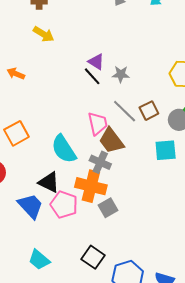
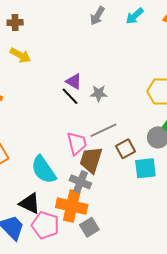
gray line: (125, 111) -> (103, 130), turned -68
brown square: (149, 111) -> (125, 149), moved
brown trapezoid: (111, 141) -> (91, 160), turned 56

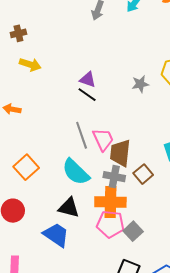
gray star: (99, 93) -> (140, 84), moved
gray line: (103, 130) -> (82, 135), moved, turned -72
brown square: (125, 149) -> (143, 174), moved
pink pentagon: (45, 225) -> (110, 224), moved
gray square: (89, 227) -> (133, 231), moved

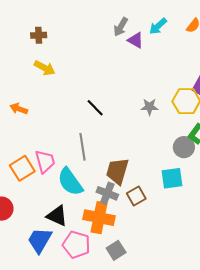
purple triangle: (88, 80) -> (136, 40), moved
pink trapezoid: (103, 139) -> (45, 161), moved
pink pentagon: (110, 224) -> (76, 245), moved
blue trapezoid: (56, 235) -> (40, 240), turned -104

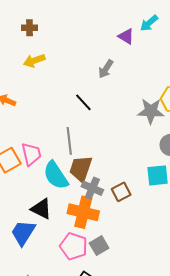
gray arrow: (121, 27) -> (106, 69), moved
yellow arrow: (45, 68) -> (34, 61), turned 130
gray star: (149, 107) -> (151, 111), moved, size x1.5
brown trapezoid: (117, 171) -> (81, 169), moved
pink pentagon: (76, 245) -> (74, 246), moved

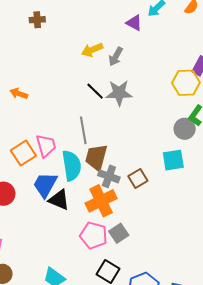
yellow arrow: (34, 61) -> (92, 50), moved
gray star: (151, 111) -> (119, 93), moved
cyan semicircle: (56, 175) -> (72, 166), turned -152
orange cross: (83, 212) -> (101, 201), turned -36
blue trapezoid: (23, 233) -> (45, 185), moved

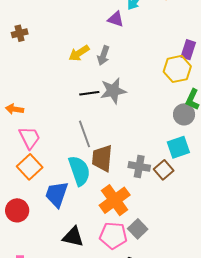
black line: (95, 91) -> (89, 93), turned -42
pink trapezoid: (46, 146) -> (30, 138), moved
gray cross: (109, 176) -> (139, 166), moved
brown square: (138, 178) -> (164, 170), moved
black triangle: (59, 200) -> (73, 237), moved

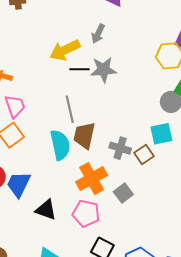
yellow arrow: (79, 53) -> (65, 50), moved, size x1.4
blue trapezoid: (57, 194) -> (18, 184), moved
gray square: (138, 229) -> (123, 193), moved

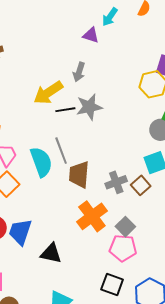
cyan semicircle: (60, 145) -> (41, 162), moved
gray cross: (120, 148) -> (116, 182), turned -30
pink pentagon: (86, 213) -> (123, 248), moved

